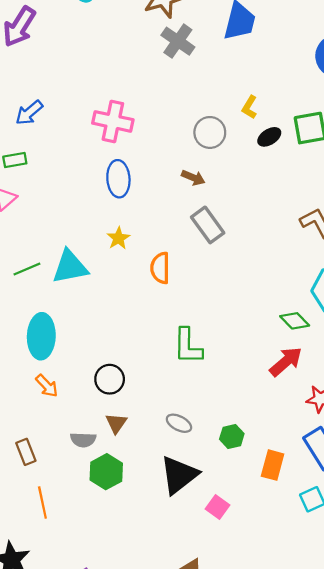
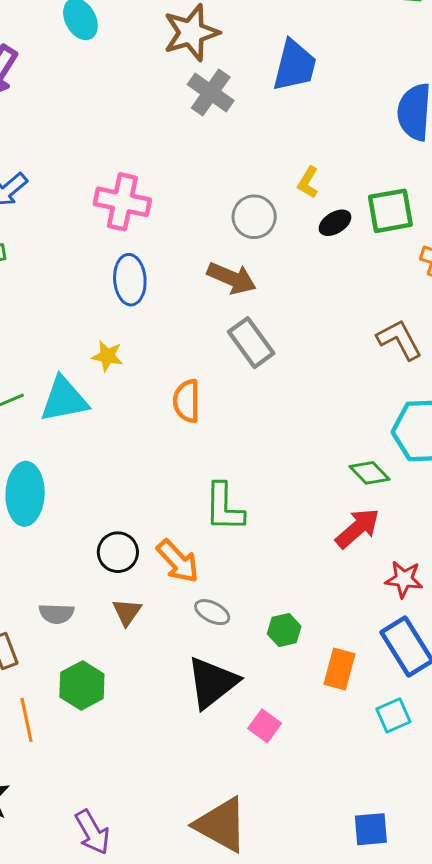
brown arrow: (193, 178) -> (232, 278), size x1.5
yellow star: (118, 238) -> (107, 356), moved, turned -30
orange arrow: (47, 386) -> (178, 561), moved, size x1.4
gray semicircle: (83, 440) -> (56, 614), moved
green hexagon: (106, 472) -> (82, 685), moved

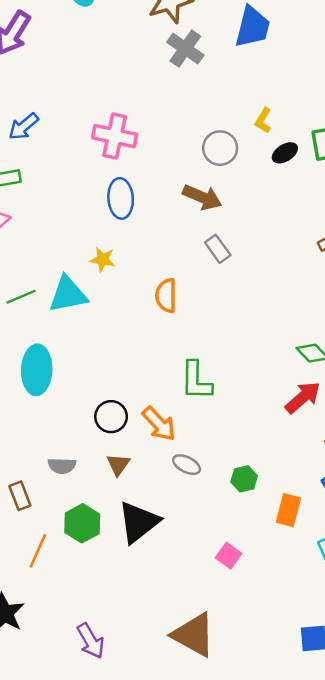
gray rectangle: (251, 343) -> (218, 249), size x0.7
black triangle: (212, 682) -> (139, 522), moved
orange line: (27, 720) -> (38, 551), turned 36

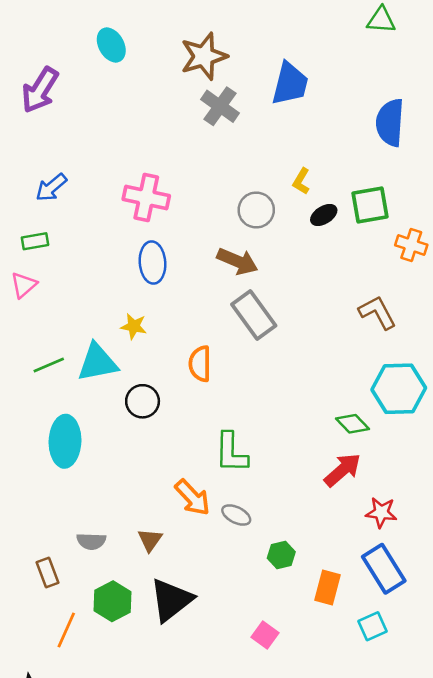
gray rectangle: (218, 249) -> (254, 315), size x1.6
black circle: (111, 417) -> (142, 401), moved
gray ellipse: (187, 465) -> (236, 515), moved

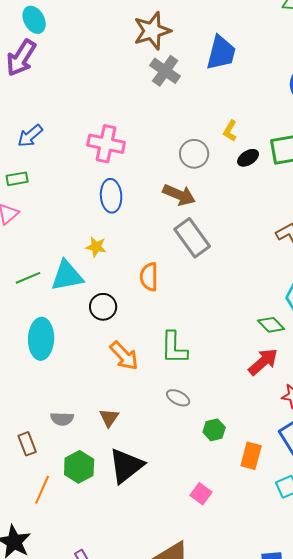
cyan ellipse: (111, 45) -> (34, 20), moved
orange arrow: (192, 498) -> (124, 356), moved

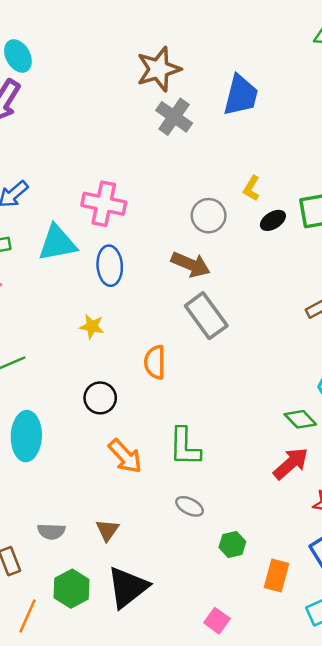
cyan triangle: (67, 276) -> (57, 243), moved

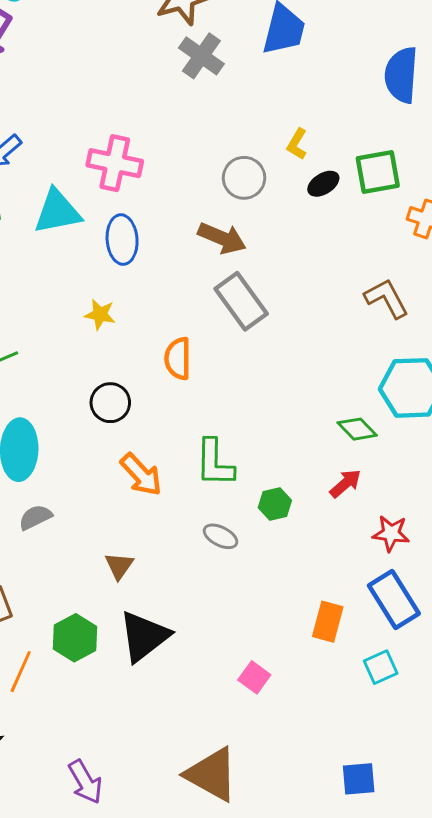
red arrow: (291, 463) -> (345, 483), size x0.7
gray semicircle: (51, 531) -> (35, 517), moved, turned 152
green hexagon: (232, 544) -> (275, 504), moved

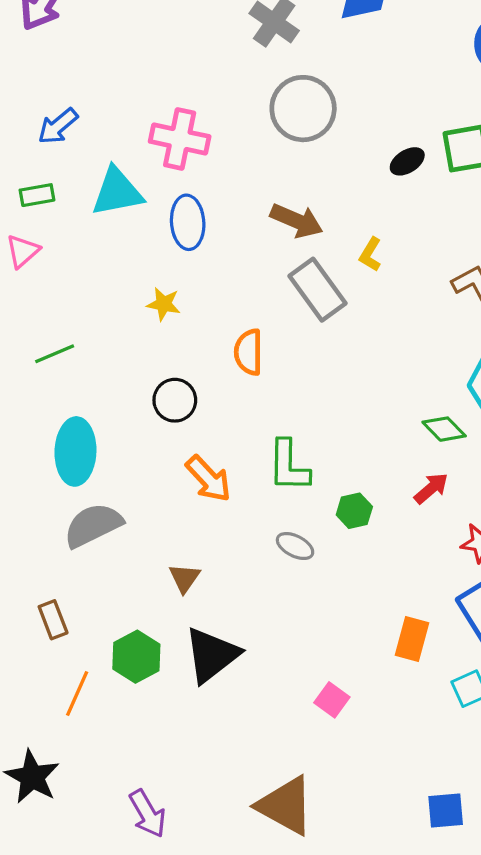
yellow L-shape: (297, 144) -> (370, 254), moved
gray circle: (244, 178) -> (303, 109), moved, size x1.4
gray semicircle: (35, 517) -> (93, 525), size x1.6

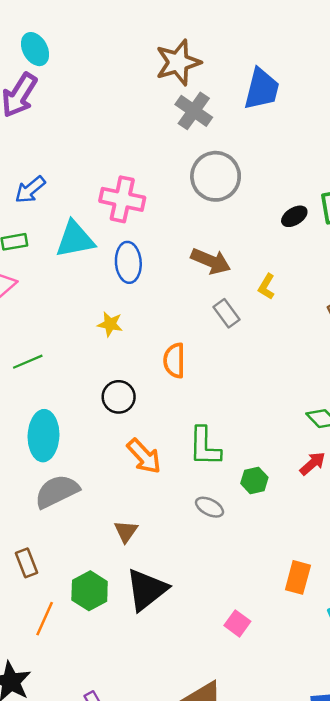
gray rectangle: (317, 290) -> (226, 313), size x0.6

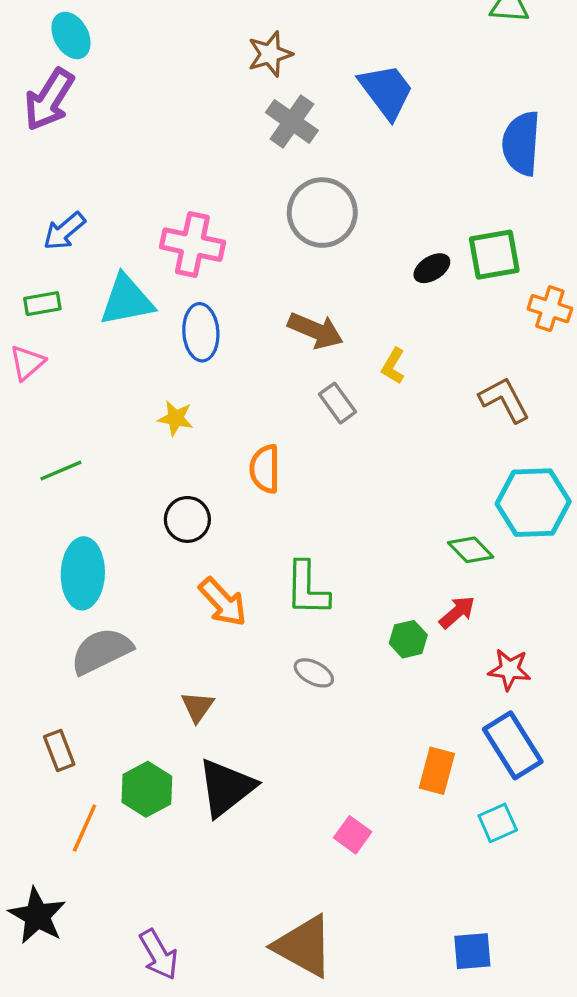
brown star: (178, 62) -> (270, 54), size x0.7
blue trapezoid: (262, 89) -> (386, 91), turned -51
green hexagon: (254, 480) -> (408, 639), moved

